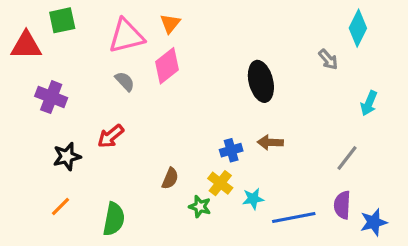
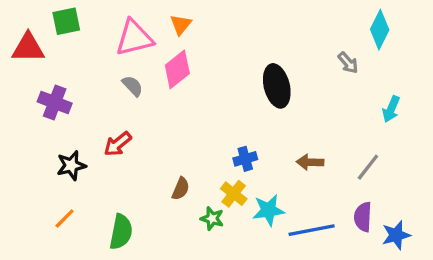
brown arrow: (270, 142) -> (310, 162), moved
cyan star: (253, 199) -> (268, 210), size x1.4

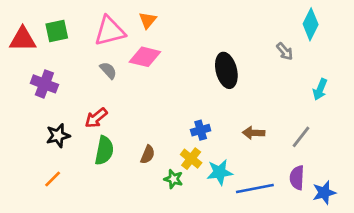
green square: (66, 21) -> (57, 31), moved
pink diamond: (177, 69) -> (145, 57), turned 52
green semicircle: (121, 232) -> (104, 150), moved

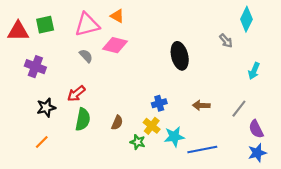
orange triangle: (148, 20) -> (117, 16), turned -40
purple semicircle: (297, 178) -> (256, 129), moved, turned -30

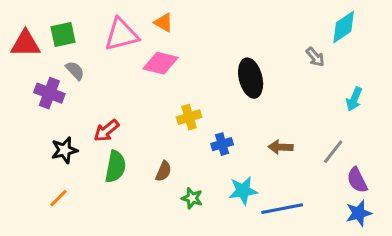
cyan diamond: (246, 19) -> (344, 27), turned 30
gray semicircle: (86, 56) -> (75, 71), moved
yellow cross: (152, 126) -> (189, 117), moved, turned 35

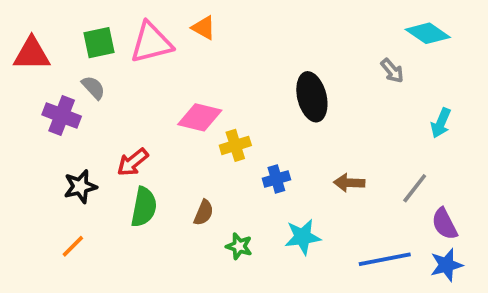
cyan diamond: (344, 27) -> (428, 33), turned 68
green square: (63, 35) -> (99, 43), moved
pink diamond: (161, 63) -> (200, 117), moved
blue line: (282, 209) -> (385, 259), moved

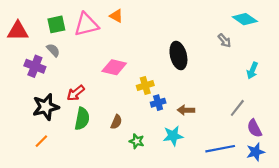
yellow cross: (235, 145) -> (145, 85), moved
brown arrow: (349, 183) -> (186, 110), moved
black star: (80, 186) -> (46, 107), size x1.4

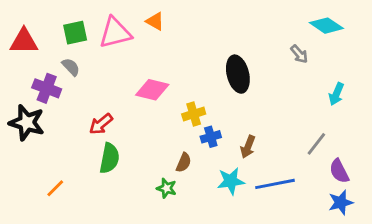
black star: (46, 107) -> (27, 123), moved, turned 30
brown arrow: (186, 110) -> (248, 147), turned -70
brown semicircle: (116, 122) -> (184, 163), moved
green star: (137, 141) -> (167, 188), moved
blue line: (220, 149) -> (275, 184), moved

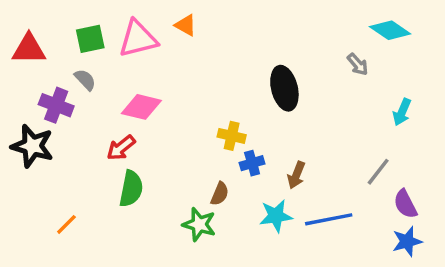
pink diamond: (152, 90) -> (141, 107), moved
yellow cross: (194, 114) -> (232, 136), turned 30
green star: (167, 188) -> (199, 224), size x1.4

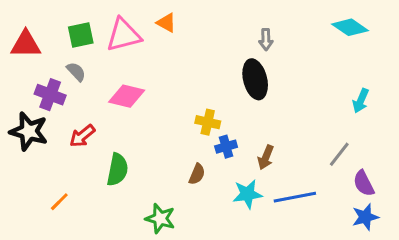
gray arrow: (358, 64) -> (266, 40), moved, turned 40
red arrow: (121, 148) -> (82, 136), moved
green star: (199, 224) -> (160, 219), moved

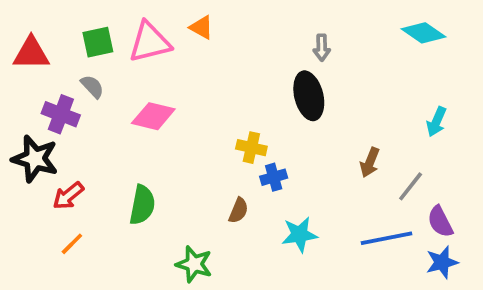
red arrow: (82, 136) -> (68, 196), moved
brown arrow: (266, 157) -> (370, 162), moved
blue line: (295, 197) -> (386, 238), moved

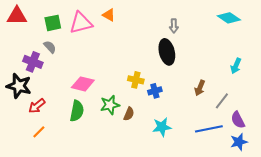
red triangle: (31, 53) -> (17, 16), moved
pink diamond: (153, 116) -> (83, 84), moved
blue cross: (274, 177) -> (155, 91), moved
green star: (194, 264) -> (110, 105), moved, turned -30

